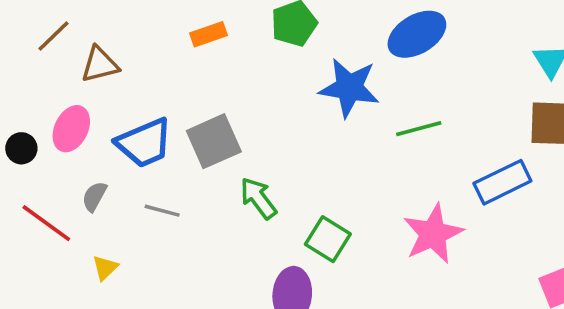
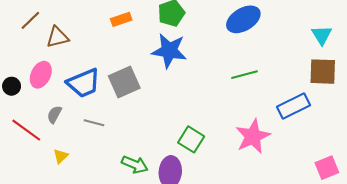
blue star: (349, 88) -> (169, 51), moved
green arrow: (258, 198) -> (135, 165), moved, turned 150

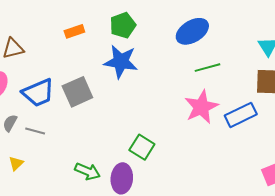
green line: (244, 75) -> (207, 68), moved
gray line: (94, 123) -> (35, 131), moved
pink star: (253, 136) -> (201, 107), moved

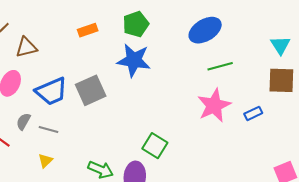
blue rectangle: (241, 115) -> (253, 113), size x0.6
yellow triangle: (16, 163) -> (45, 161), moved

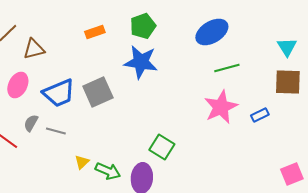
yellow triangle: (45, 161) -> (82, 162), moved

